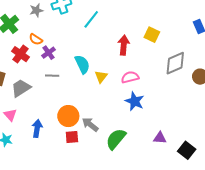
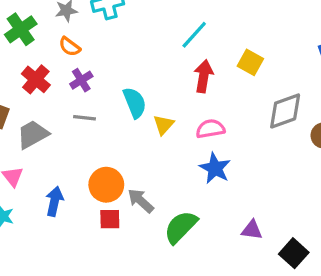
cyan line: (91, 19) -> (194, 35), moved
orange semicircle: (36, 39) -> (70, 47), moved

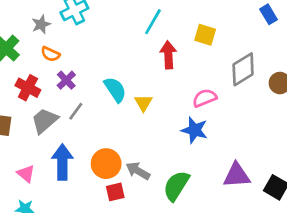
gray line: (85, 118) -> (76, 111), turned -48
pink semicircle: (210, 129) -> (205, 98), moved
gray trapezoid: (33, 134) -> (45, 121), moved
blue arrow: (54, 201) -> (62, 162), moved, size x1.4
purple triangle: (252, 230) -> (237, 175), size x1.5

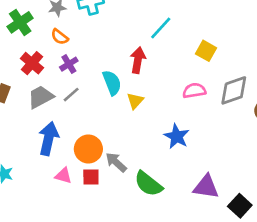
red arrow: (168, 55) -> (138, 60), moved
pink semicircle: (205, 98) -> (194, 91), moved
pink triangle: (26, 174) -> (63, 176), moved, turned -36
green semicircle: (176, 186) -> (148, 184), turned -96

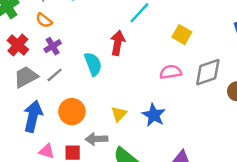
yellow triangle: (135, 101) -> (119, 114), moved
orange circle: (88, 149) -> (72, 112), moved
gray arrow: (116, 162) -> (96, 139), turned -45

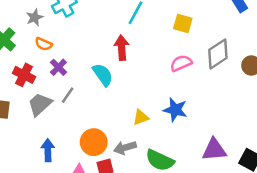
orange circle: (72, 112) -> (94, 142), moved
yellow triangle: (119, 114) -> (141, 117), turned 42
blue arrow: (33, 116) -> (48, 150), moved, size x0.7

